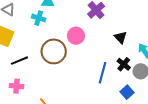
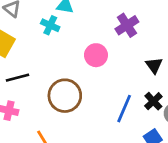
brown circle: (54, 51) -> (65, 96), moved

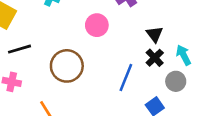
black cross: (153, 101) -> (155, 58), moved

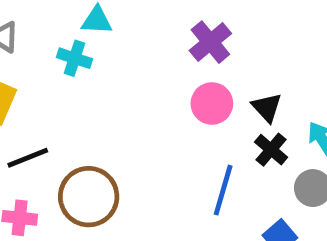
pink circle: (97, 25) -> (212, 103), moved
brown circle: (67, 66) -> (89, 197), moved

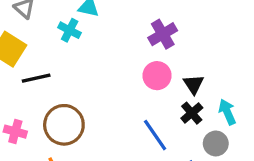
black line: (28, 158) -> (36, 78), moved
blue line: (223, 190) -> (155, 135), turned -60

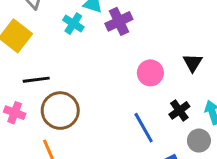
purple cross: (163, 34) -> (119, 21), moved
black line: (36, 78) -> (36, 80), moved
black triangle: (194, 84) -> (193, 63), moved

